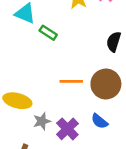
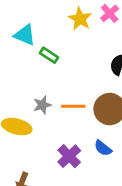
gray star: (42, 121) -> (42, 105), moved

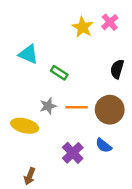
cyan triangle: (25, 35) -> (28, 54), moved
green rectangle: (49, 55) -> (59, 73), moved

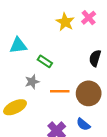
cyan triangle: (28, 54) -> (18, 45), turned -30
gray star: (48, 106) -> (32, 82), moved
yellow ellipse: (25, 126) -> (15, 107), turned -40

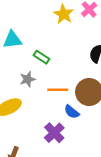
blue semicircle: (83, 124) -> (72, 112), moved

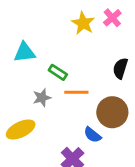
orange line: (58, 90) -> (76, 92), moved

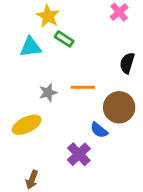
yellow star: (83, 23) -> (48, 16), moved
green rectangle: (58, 72) -> (64, 39), moved

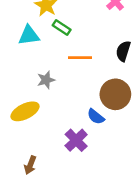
orange line: (83, 87) -> (80, 58), moved

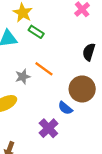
orange line: (80, 58) -> (44, 69), moved, turned 36

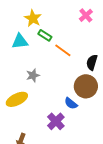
black semicircle: (89, 52) -> (92, 62), moved
orange line: (44, 69) -> (63, 50), moved

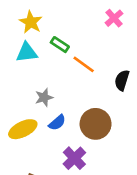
yellow star: (33, 18) -> (31, 22), moved
brown circle: (86, 86) -> (96, 124), moved
blue semicircle: (71, 103) -> (57, 123), moved, turned -80

